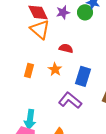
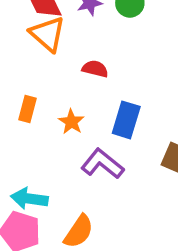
orange star: (55, 69) -> (71, 122), moved
cyan arrow: (30, 119) -> (29, 199), turned 90

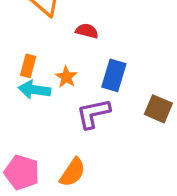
purple L-shape: (102, 164) -> (93, 114), turned -51
cyan arrow: (29, 199) -> (34, 90), moved

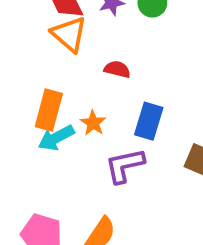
orange rectangle: (28, 66) -> (49, 110), size x1.5
cyan arrow: (34, 90) -> (56, 138), turned -36

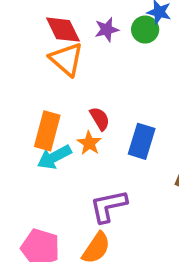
red semicircle: (117, 69) -> (100, 119), moved, turned 45
purple L-shape: (125, 166) -> (108, 206), moved

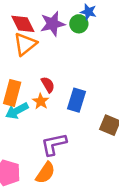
purple star: (107, 30) -> (53, 24), size x1.5
orange triangle: (66, 59) -> (25, 44), turned 40

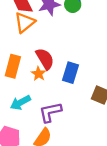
red semicircle: (48, 85) -> (45, 59), size x1.5
cyan arrow: (17, 111) -> (20, 103), moved

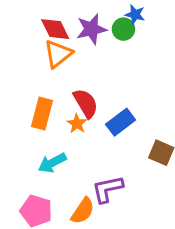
blue rectangle: (71, 73) -> (121, 122), turned 36
purple L-shape: (50, 112) -> (107, 189), moved

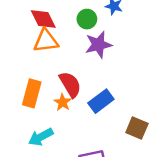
purple star: (91, 29) -> (98, 45), moved
green circle: (123, 29) -> (87, 19), moved
orange triangle: (58, 54) -> (46, 41), turned 32

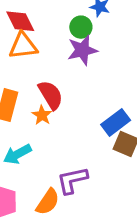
green circle: (87, 19) -> (81, 27), moved
blue rectangle: (101, 101) -> (116, 122), moved

